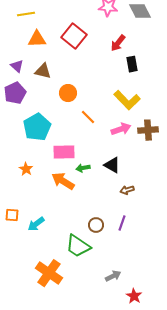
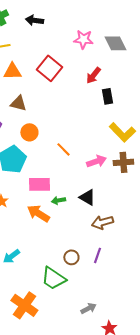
orange circle: (68, 93) -> (29, 132), moved
yellow L-shape: (127, 100) -> (122, 132), moved
brown arrow: (127, 190) -> (102, 222), size x1.5

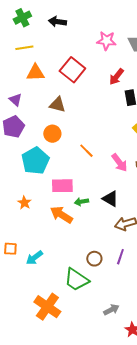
brown triangle: (18, 103) -> (57, 105), moved
pink arrow: (96, 161) -> (119, 163), turned 72

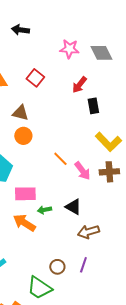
red square: (72, 70) -> (35, 78), size x0.7
orange circle: (52, 134) -> (23, 136), moved
orange line: (86, 151) -> (60, 159), moved

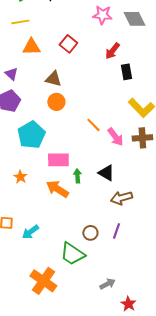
green arrow: (44, 210) -> (77, 176), turned 96

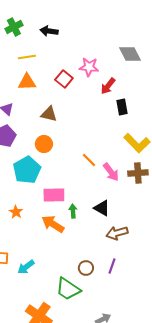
pink star: (102, 15) -> (89, 67), moved
yellow line: (20, 22) -> (27, 57), moved
orange circle: (56, 102) -> (44, 144), moved

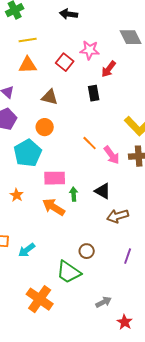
black arrow: (49, 31) -> (69, 14), moved
black rectangle: (122, 107) -> (94, 93), moved
purple line: (112, 266) -> (128, 256), moved

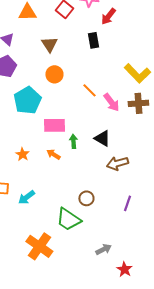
brown triangle: (50, 97) -> (49, 44), turned 42
orange circle: (45, 127) -> (54, 74), moved
orange star: (17, 195) -> (22, 154), moved
orange arrow: (54, 207) -> (53, 154), size x0.6

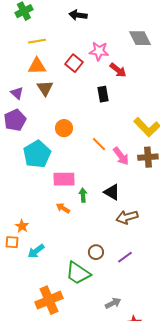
red arrow: (108, 16) -> (118, 70), turned -90
brown triangle: (49, 44) -> (45, 88), moved
orange star: (22, 154) -> (22, 226), moved
purple line: (127, 203) -> (125, 257), moved, turned 35
orange cross: (39, 246) -> (49, 300), turned 32

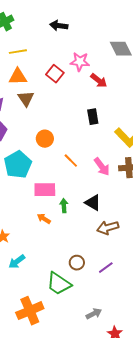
black rectangle: (103, 94) -> (93, 117), moved
orange line: (99, 144) -> (71, 161), moved

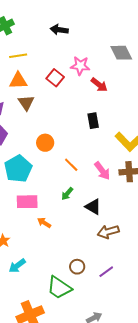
pink rectangle: (45, 190) -> (27, 202), moved
green arrow: (64, 206) -> (67, 194), moved, turned -136

